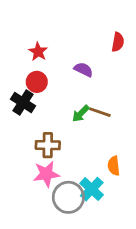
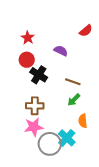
red semicircle: (118, 42) -> (86, 31), turned 40
black cross: (23, 103) -> (39, 75), moved
green arrow: (81, 114) -> (74, 100), moved

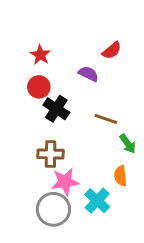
red semicircle: (86, 31) -> (112, 50), moved
green arrow: (74, 100) -> (128, 144), moved, turned -80
pink star: (34, 127) -> (65, 182), moved
gray circle: (50, 144) -> (53, 209), moved

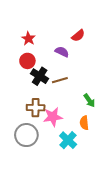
brown line: (106, 119) -> (60, 80), moved, turned -35
pink star: (65, 182) -> (53, 117), moved
gray circle: (53, 209) -> (26, 135), moved

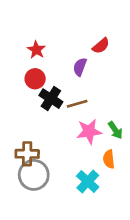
purple semicircle: (62, 52) -> (80, 67), turned -96
brown cross: (36, 108) -> (27, 154), moved
pink star: (53, 117) -> (89, 131), moved

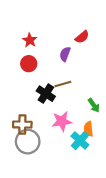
black cross: (51, 99) -> (46, 94), moved
pink star: (89, 131) -> (62, 121), moved
cyan cross: (88, 182) -> (80, 141), moved

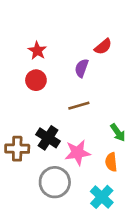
black cross: (46, 94) -> (48, 138), moved
brown cross: (22, 125) -> (17, 149), moved
cyan cross: (80, 141) -> (102, 197), moved
gray circle: (28, 142) -> (55, 182), moved

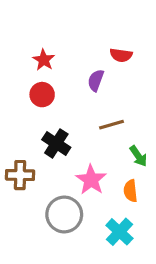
red semicircle: (103, 47) -> (121, 55), turned 48
brown line: (79, 106) -> (112, 125), moved
black cross: (48, 138) -> (56, 143), moved
pink star: (78, 153) -> (91, 180), turned -30

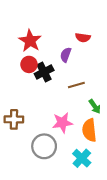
red star: (44, 60) -> (30, 41), size x1.5
black cross: (56, 143) -> (44, 72), moved, turned 30
pink star: (91, 180) -> (62, 123), turned 30
orange semicircle: (130, 191) -> (89, 130), size x1.5

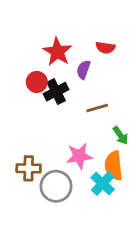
red star: (30, 41) -> (57, 52), moved
brown cross: (14, 119) -> (29, 168), moved
cyan cross: (82, 158) -> (103, 183), moved

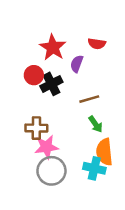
green arrow: (121, 135) -> (96, 124), moved
pink star: (79, 156) -> (46, 147), moved
brown cross: (29, 168) -> (36, 128), moved
cyan cross: (103, 183) -> (94, 168), turned -30

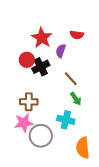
brown line: (89, 99) -> (71, 79), turned 63
pink star: (46, 147) -> (24, 123), moved
orange semicircle: (104, 152) -> (83, 148), moved
cyan cross: (94, 168) -> (66, 120), moved

